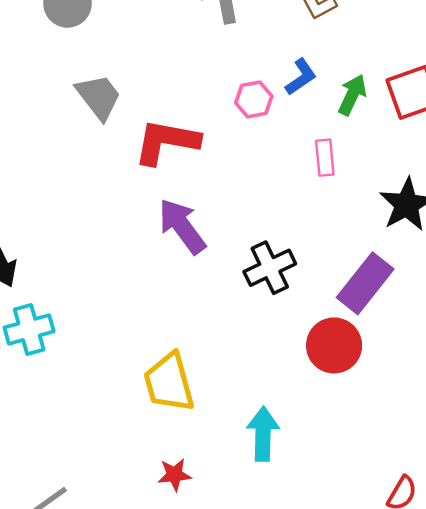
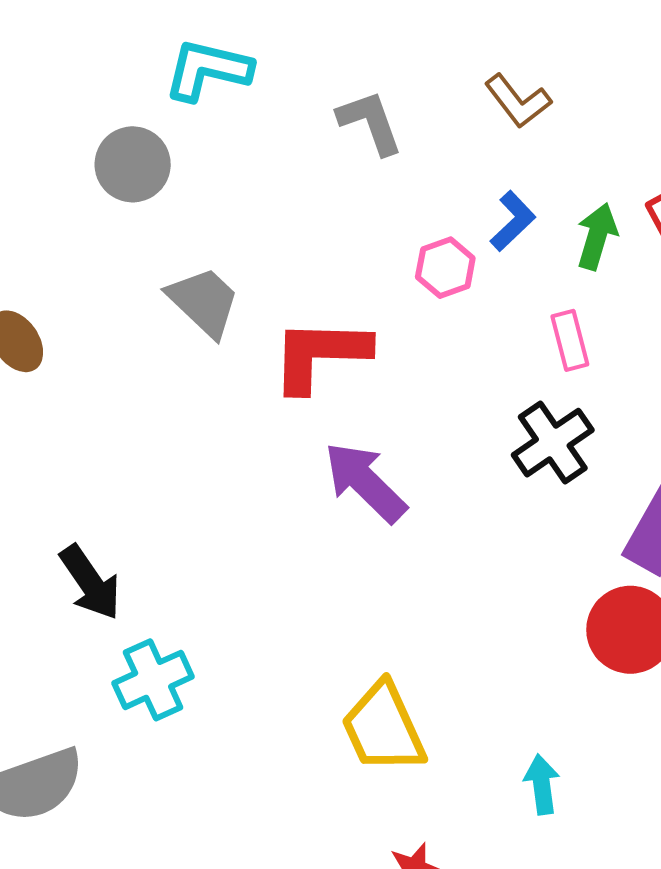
black cross: (270, 268) -> (553, 443), moved
cyan arrow: (263, 434) -> (542, 784), size x0.7

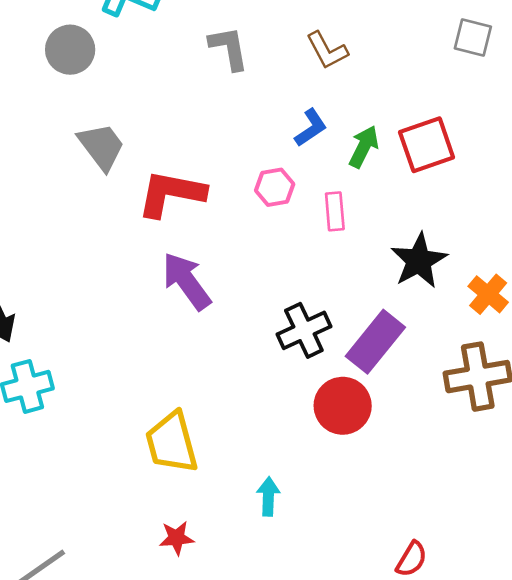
pink hexagon: (445, 268) -> (275, 187), moved
black cross: (553, 443) -> (304, 330), moved

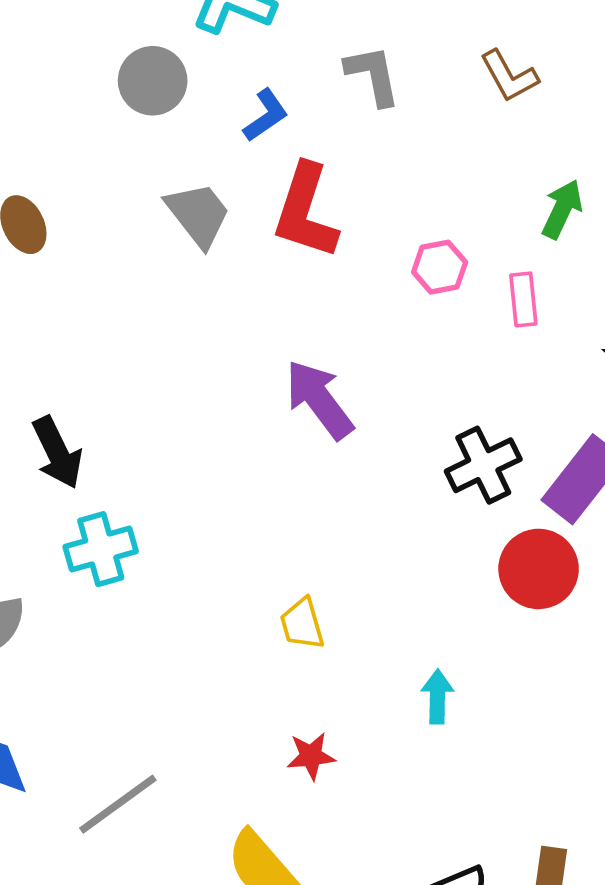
blue L-shape: (311, 128) -> (266, 115), moved
red L-shape: (171, 193) -> (306, 211), moved, turned -82
yellow trapezoid: (172, 443) -> (302, 624), size x0.6

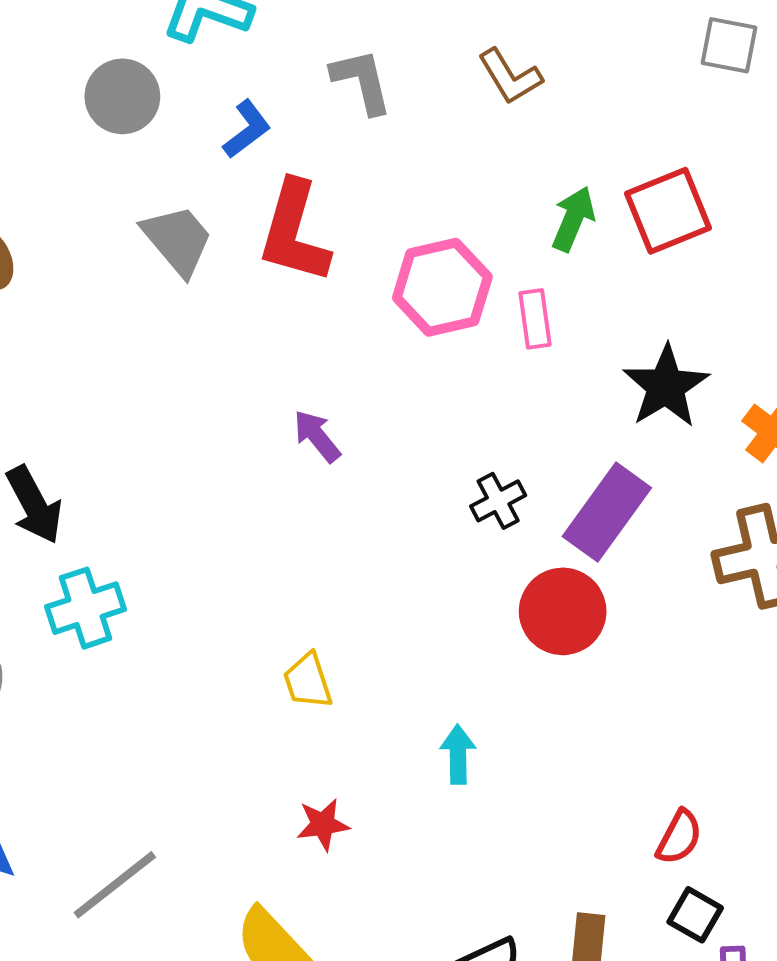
pink hexagon: (440, 267) -> (442, 287), size x1.6
purple arrow: (319, 399) -> (317, 436), size x0.6
black cross: (483, 465) -> (498, 501), size x0.7

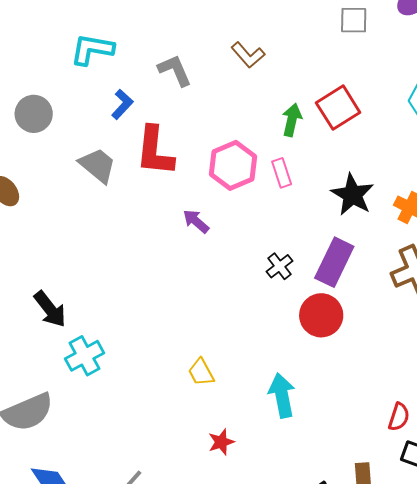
gray circle: (122, 96) -> (34, 114), moved
purple arrow: (317, 436) -> (196, 221), moved
cyan arrow: (458, 754) -> (282, 395), size x1.5

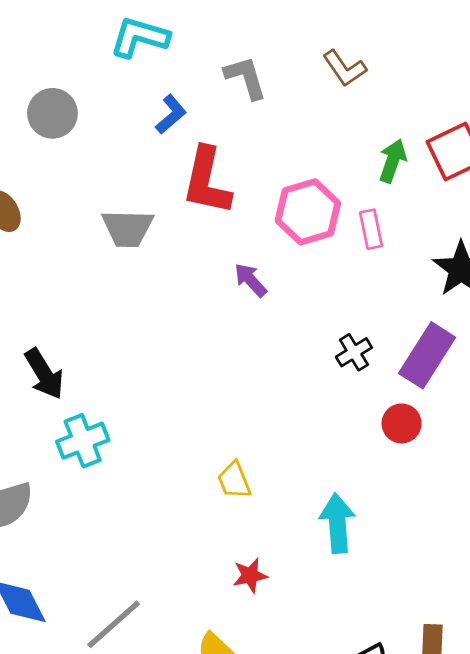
gray trapezoid: (98, 165) -> (128, 228), moved, turned 135
red circle: (321, 315) -> (402, 423), size x0.7

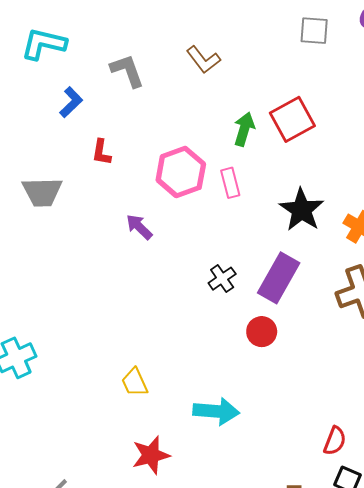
red L-shape: (207, 181) -> (101, 152), size x0.5
cyan arrow: (337, 523) -> (216, 411), turned 102
red star: (250, 576) -> (151, 455), size x1.4

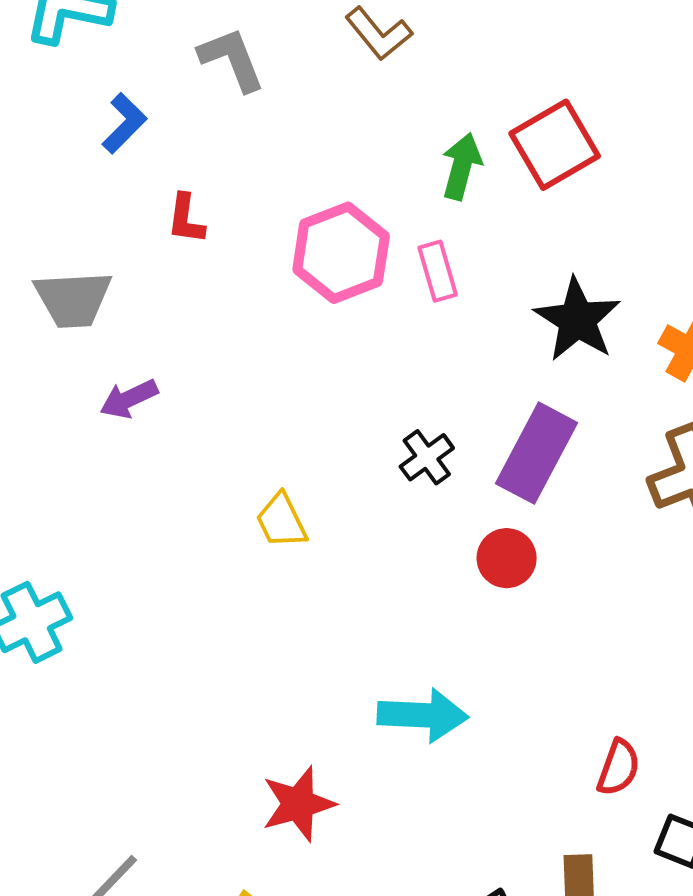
purple arrow: (139, 227) -> (129, 399), moved, turned -68
yellow trapezoid: (135, 382) -> (281, 521), moved
red semicircle: (335, 441) -> (618, 768), moved

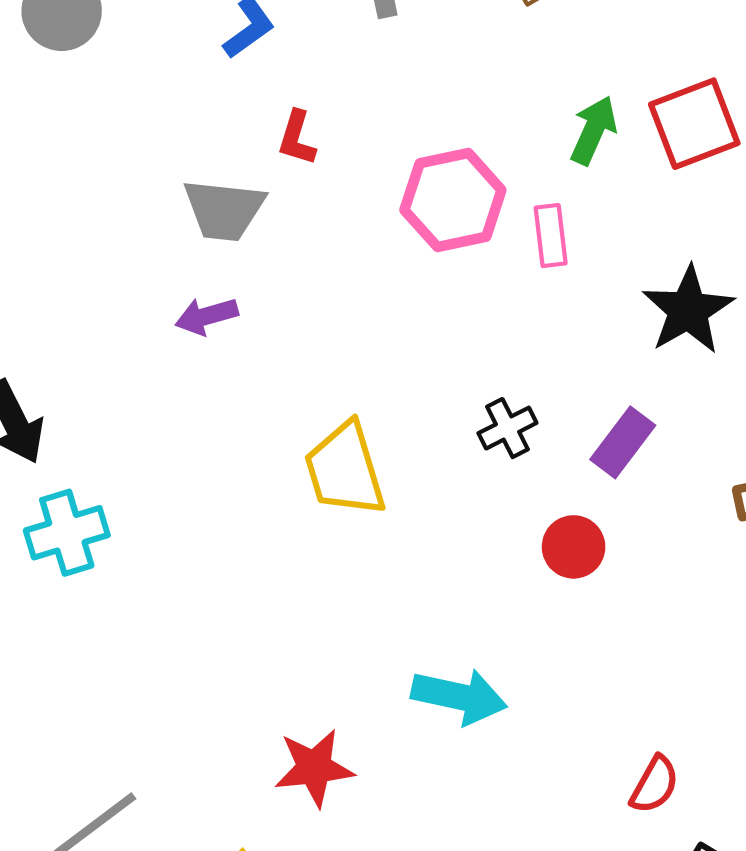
gray trapezoid: (73, 299) -> (224, 210), moved
purple rectangle: (536, 453) -> (623, 442), size x0.7
yellow trapezoid: (281, 521) -> (345, 469), size x1.6

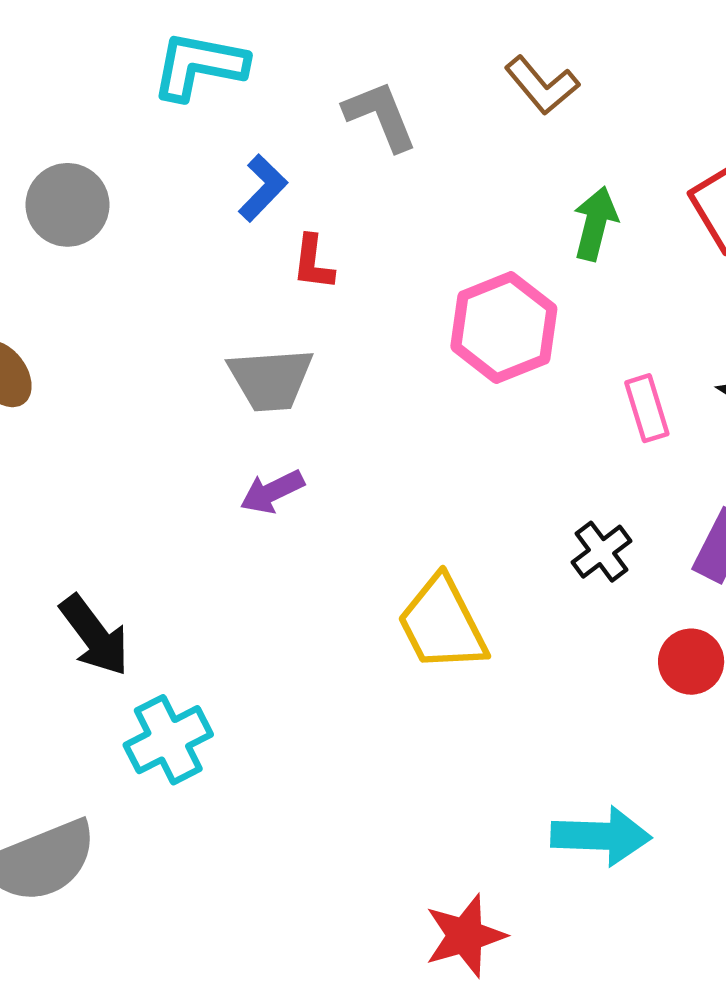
green arrow: (594, 130) -> (595, 224), moved
red L-shape: (297, 138) -> (313, 263), moved
pink rectangle: (551, 236) -> (647, 408), moved

